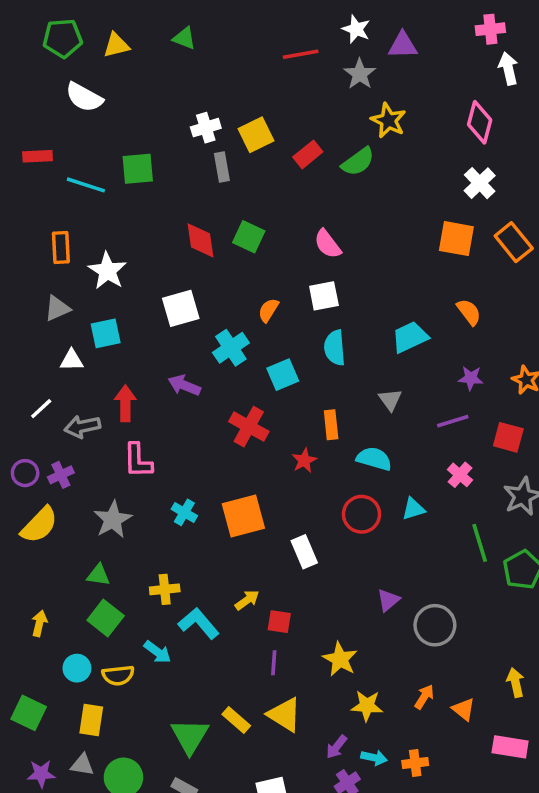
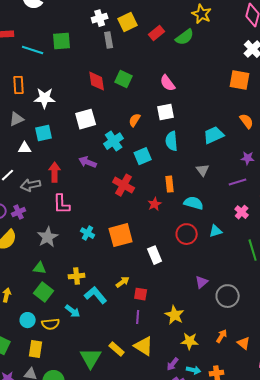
white star: (107, 271) -> (45, 98), turned -30

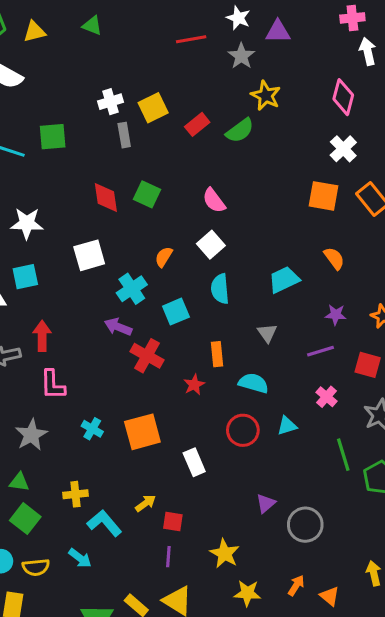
white square: (166, 112) -> (211, 245), turned -30
purple arrow: (88, 162) -> (118, 327), moved
cyan arrow: (73, 311) -> (80, 558), moved

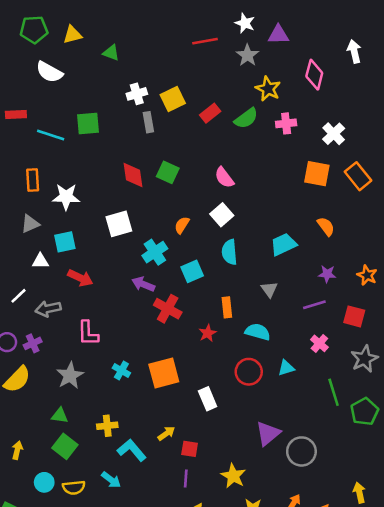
pink cross: (352, 18) -> (286, 123), moved
green triangle: (92, 26) -> (111, 53), moved
pink diamond: (343, 97) -> (314, 75), moved
red arrow: (42, 336) -> (80, 278), moved, turned 115
purple triangle: (266, 503) -> (268, 433), size x1.5

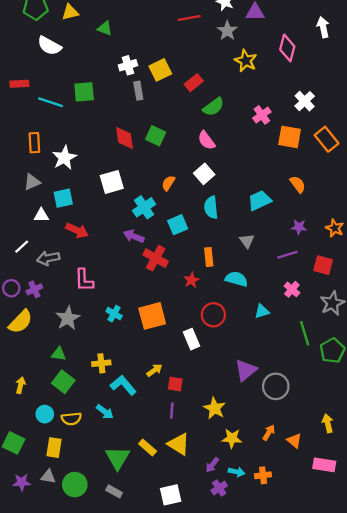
green semicircle: (246, 118) -> (213, 107), moved
pink cross: (286, 123) -> (262, 115), moved, turned -30
white star: (66, 197) -> (64, 158), turned -30
red circle: (249, 372) -> (213, 315), moved

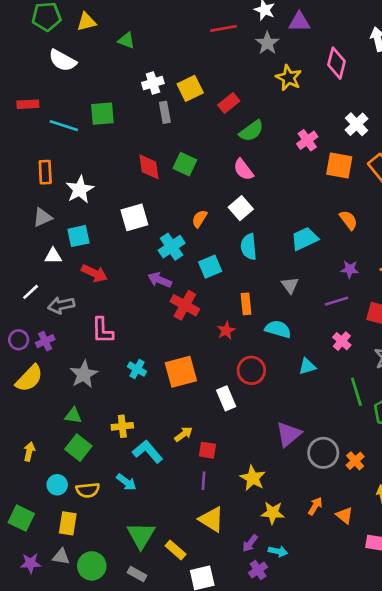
yellow rectangle: (148, 448) -> (176, 550), moved
orange cross: (263, 475) -> (355, 461), moved, turned -35

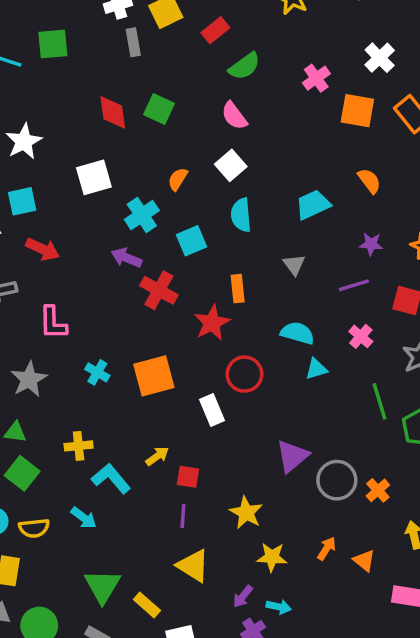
cyan semicircle: (278, 329) -> (297, 333), moved
red star: (226, 330) -> (212, 323), size x1.5

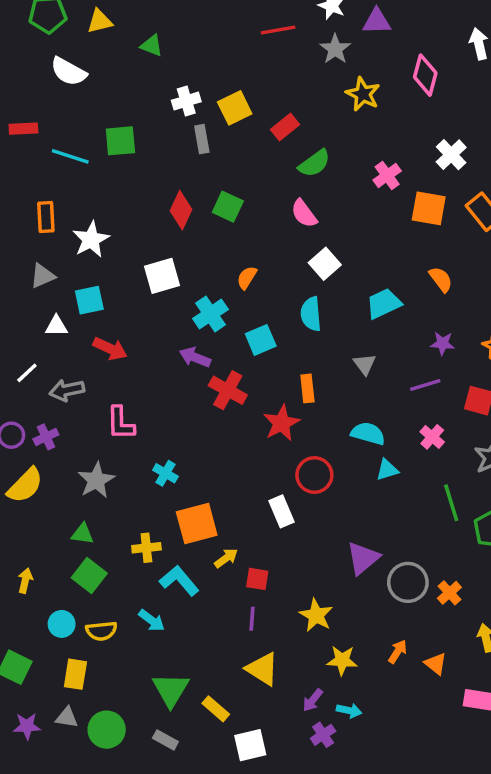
red diamond: (113, 112) -> (181, 210), turned 33
white square: (231, 165) -> (325, 264), moved
orange square: (154, 376) -> (197, 524), moved

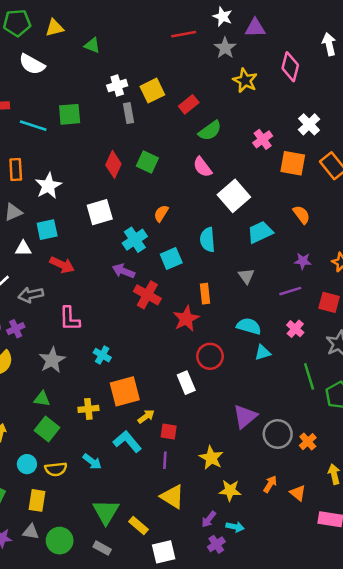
white square: (325, 264) -> (234, 196), moved, size x1.4
cyan L-shape: (179, 581) -> (127, 442), moved

